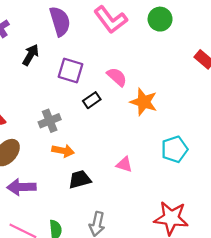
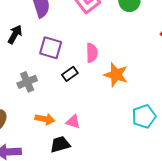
pink semicircle: (117, 77) -> (92, 53), turned 48
gray cross: (50, 121) -> (27, 82), moved
pink triangle: (124, 164) -> (73, 122), moved

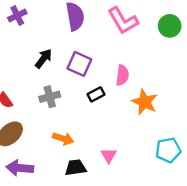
black arrow: (15, 34) -> (43, 59), moved
pink triangle: (73, 122) -> (109, 156), moved, turned 35

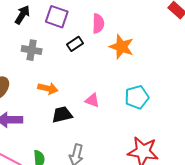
gray cross: (50, 97) -> (32, 50), turned 30
cyan pentagon: (168, 150) -> (137, 97), moved
pink triangle: (109, 156) -> (92, 100), turned -35

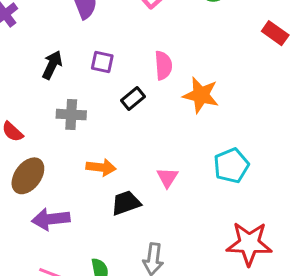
purple square: (57, 17) -> (102, 62), size x0.7
pink triangle: (92, 100) -> (167, 177), turned 49

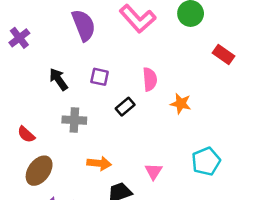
red rectangle: (275, 33) -> (224, 55), moved
black arrow: (52, 65) -> (58, 79), turned -60
orange star: (201, 95) -> (181, 104), size x0.7

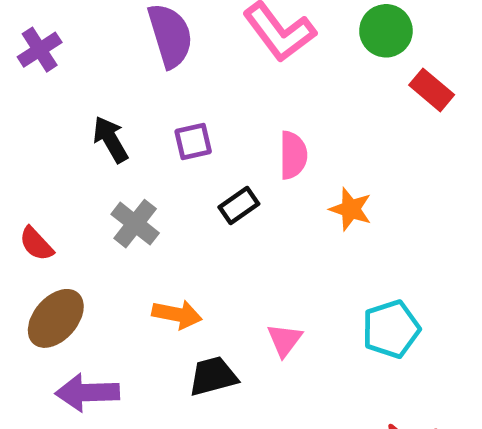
red rectangle: (224, 55) -> (432, 90), moved
purple square: (100, 77) -> (193, 142), turned -30
gray cross: (74, 120) -> (135, 224), turned 30

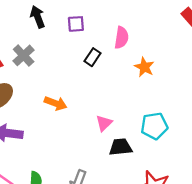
black rectangle: (239, 206) -> (93, 57), turned -30
gray cross: (135, 224) -> (24, 55), moved
black trapezoid: (213, 376) -> (121, 147), moved

